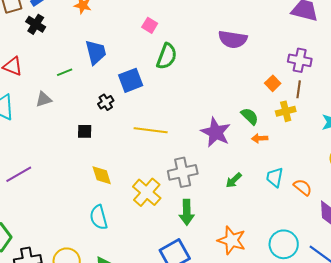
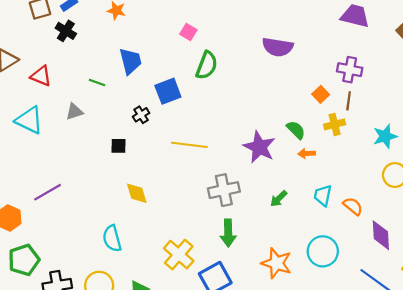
green line: (65, 72) -> (97, 83), turned 42
yellow cross: (147, 192) -> (179, 255), moved
cyan semicircle: (99, 217) -> (112, 238), moved
cyan circle: (284, 244) -> (323, 251), moved

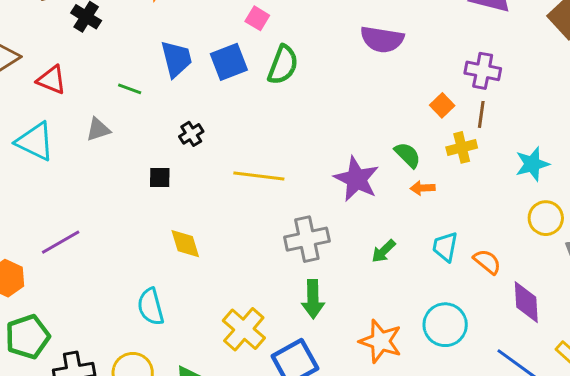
blue square: (168, 91) -> (229, 62), moved

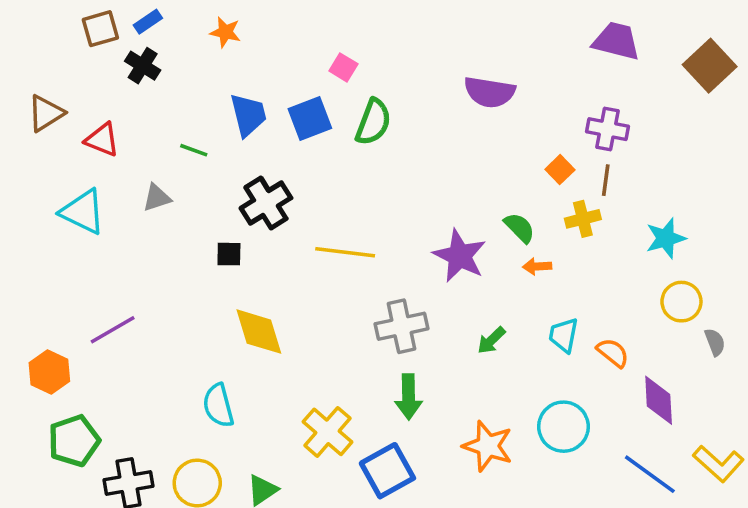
black cross: (191, 134) -> (266, 203), size x1.8
yellow diamond: (185, 244) -> (259, 332), size x1.4

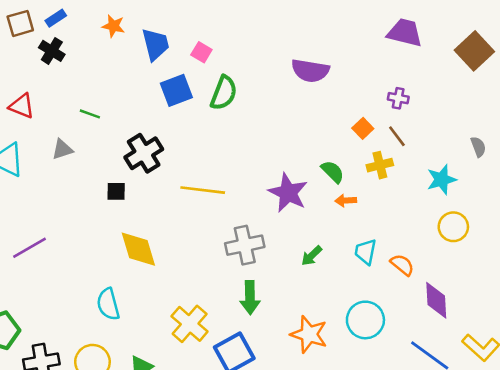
blue trapezoid: (248, 115) -> (155, 44), moved
purple cross: (608, 129) -> (398, 98), size x0.7
brown line: (606, 180) -> (397, 136), turned -45
gray semicircle: (715, 342) -> (478, 147), moved

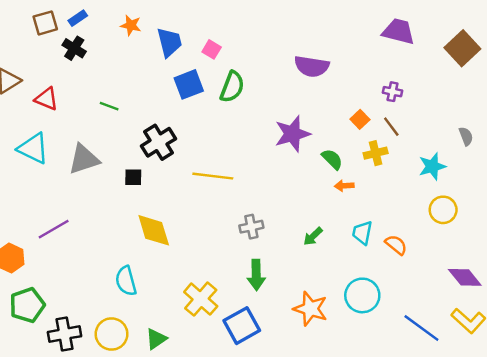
gray triangle: (62, 149) -> (84, 159), moved, size x1.6
purple star: (288, 193) -> (292, 134), moved, turned 30
gray cross: (245, 245) -> (251, 227), size x0.7
purple diamond: (436, 300) -> (465, 277), moved, turned -36

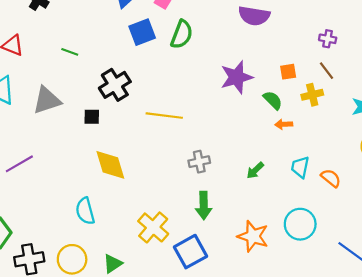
orange square: (360, 119) -> (288, 72), moved, turned 35

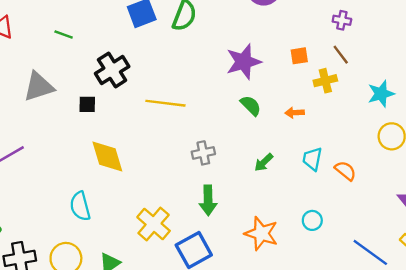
green semicircle: (273, 100) -> (251, 106), moved
cyan circle: (300, 224) -> (312, 220), size x0.6

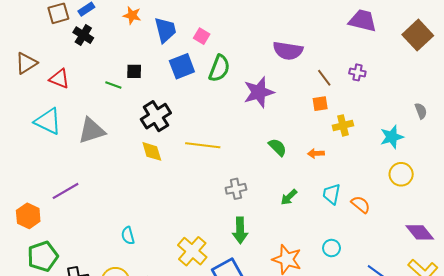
brown line: (341, 55) -> (324, 78), moved
purple star: (244, 62) -> (259, 92), moved
black square: (87, 104) -> (134, 71), moved
yellow diamond: (107, 156) -> (152, 151), moved, size x0.7
cyan semicircle: (80, 206) -> (128, 236), size x0.7

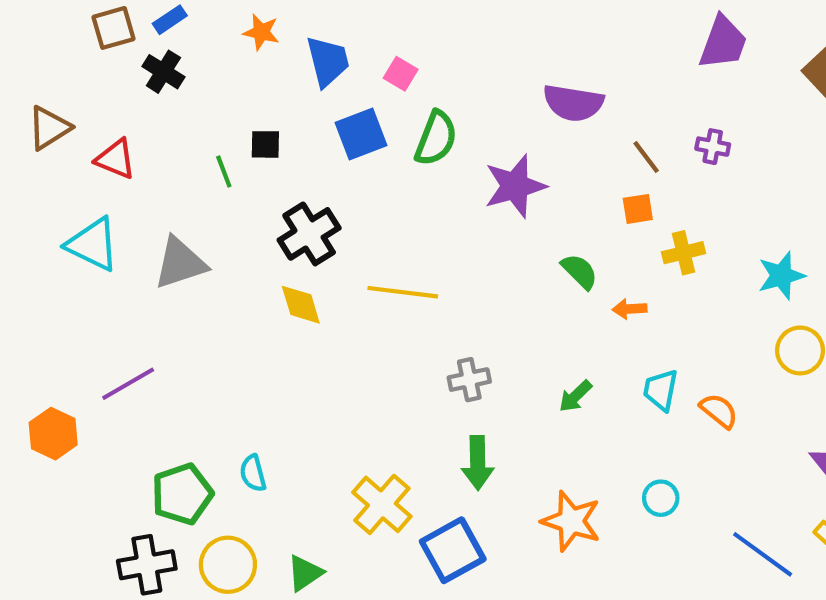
purple trapezoid: (363, 21) -> (723, 43), turned 96
green line: (113, 85) -> (224, 172), turned 49
green semicircle: (277, 147) -> (580, 271), moved
green pentagon: (43, 256) -> (182, 494), moved

